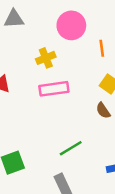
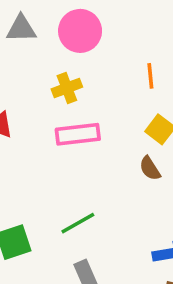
pink circle: (71, 25) -> (80, 31), moved
green line: (71, 148) -> (78, 223), moved

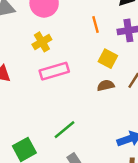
brown semicircle: (150, 168) -> (106, 85), turned 119

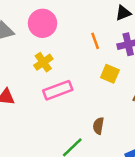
brown semicircle: (106, 85) -> (98, 126), moved, turned -63

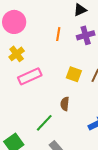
orange line: (95, 41) -> (58, 34), turned 32
yellow square: (110, 74) -> (74, 74), moved

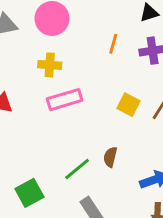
yellow cross: (17, 54) -> (50, 65), turned 35
brown semicircle: (65, 104) -> (110, 157), moved

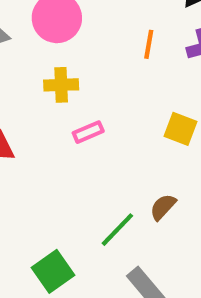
pink rectangle: (65, 100) -> (88, 132), size x0.6
brown semicircle: (110, 157) -> (163, 207), turned 36

